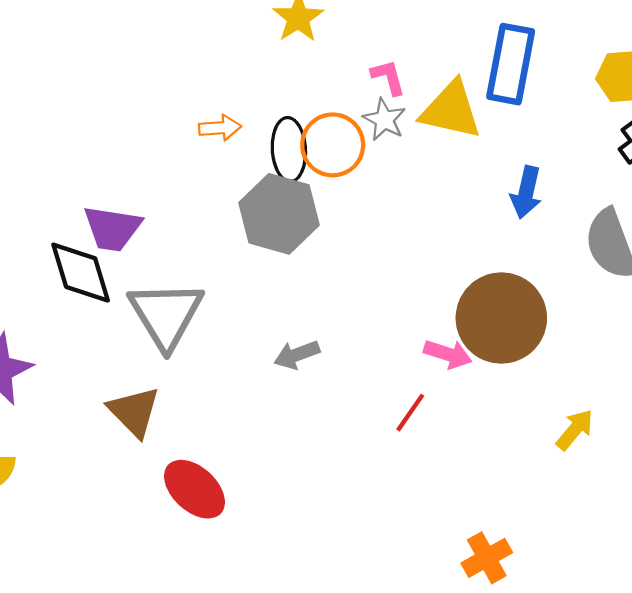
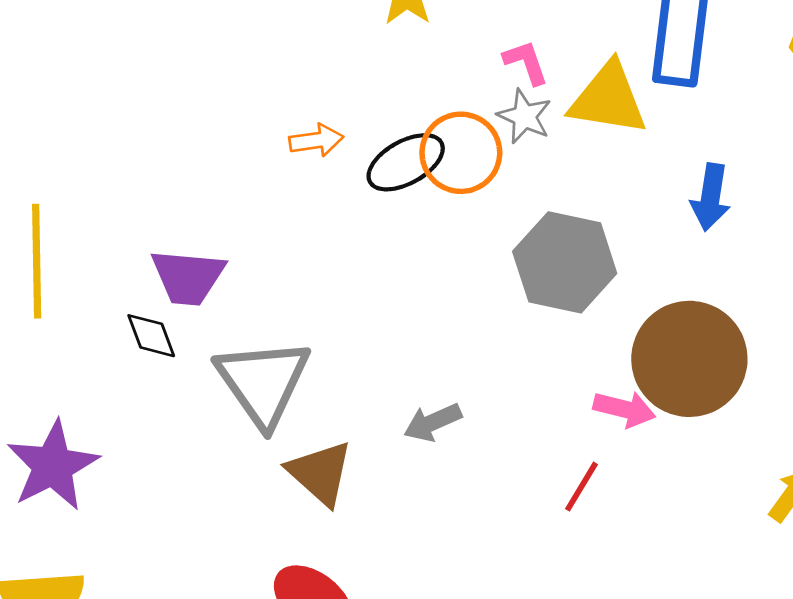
black ellipse: (289, 150) -> (406, 162), turned 68
gray hexagon: (279, 214) -> (565, 262), moved
black diamond: (81, 273) -> (151, 336), size x0.6
brown triangle: (134, 412) -> (320, 473), moved

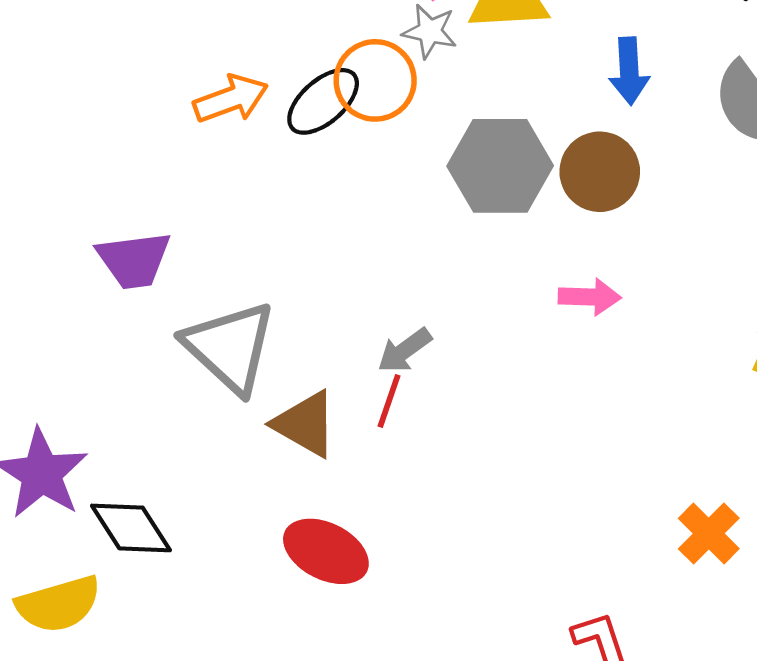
orange arrow: (316, 140) -> (231, 99), size x1.4
black diamond: (151, 336) -> (131, 528), moved, size x1.5
brown circle: (689, 359) -> (600, 172), moved, size x0.7
red line: (581, 487) -> (389, 401), moved

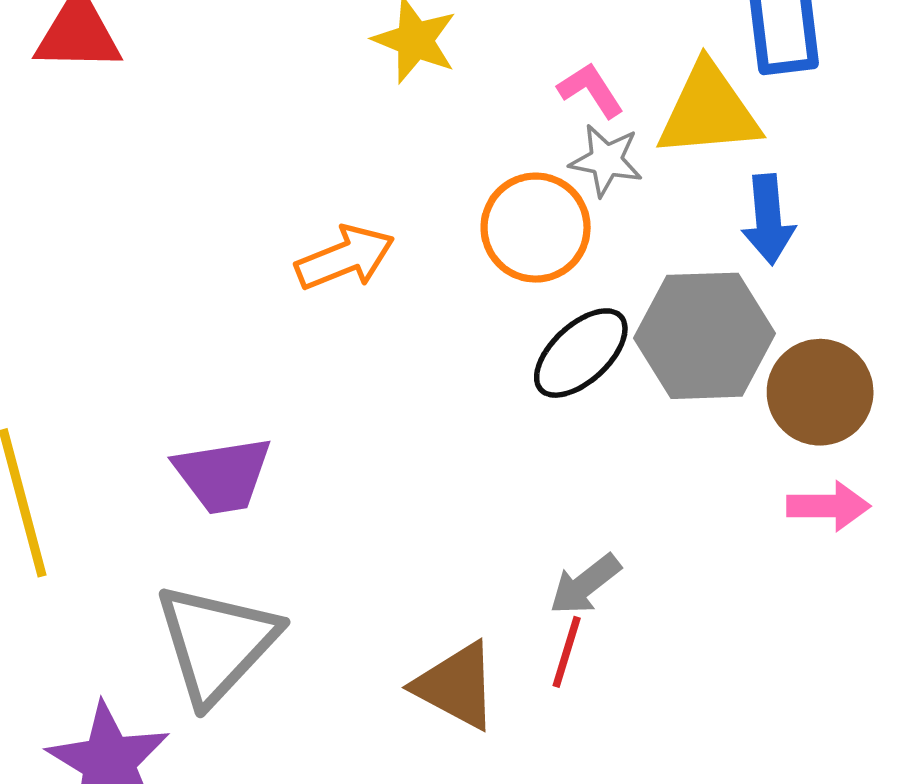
blue arrow: (629, 71) -> (768, 219), moved
black ellipse: (323, 101) -> (581, 353), moved
brown circle: (600, 172) -> (820, 392), moved
gray triangle: (230, 347) -> (217, 643), moved, turned 32

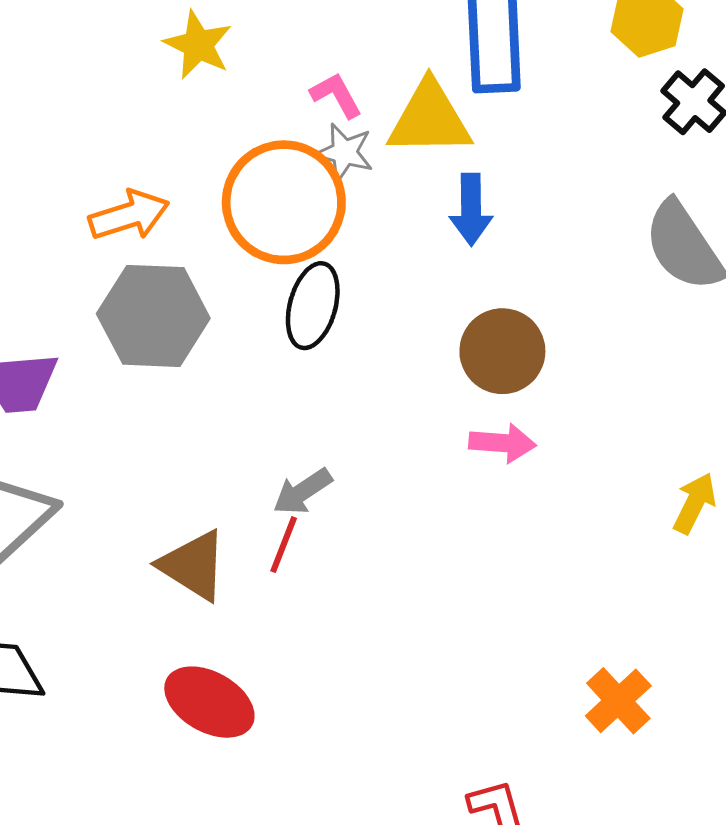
orange circle: (536, 228) -> (284, 202), size x1.4
gray hexagon: (705, 336) -> (153, 316), moved
black ellipse: (581, 353) -> (313, 306), turned -36

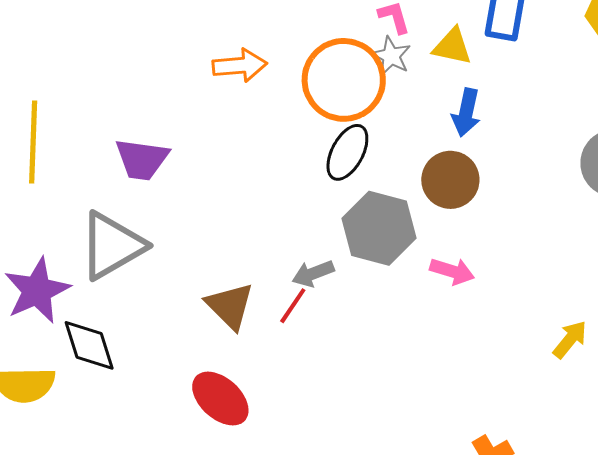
yellow triangle: (430, 119) -> (452, 46), size x0.7
gray hexagon: (153, 316) -> (379, 228), moved
brown circle: (502, 351) -> (450, 180), moved

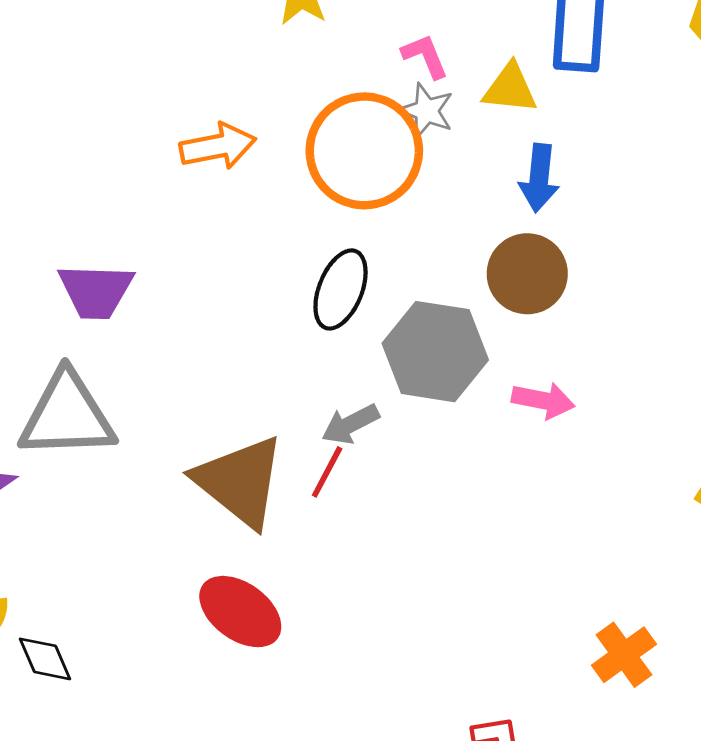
black ellipse: (347, 152) -> (341, 289), moved
gray triangle: (112, 246) -> (67, 415), turned 34
brown triangle: (230, 306) -> (240, 481), size x1.4
black diamond: (89, 345) -> (45, 659), moved, size x0.7

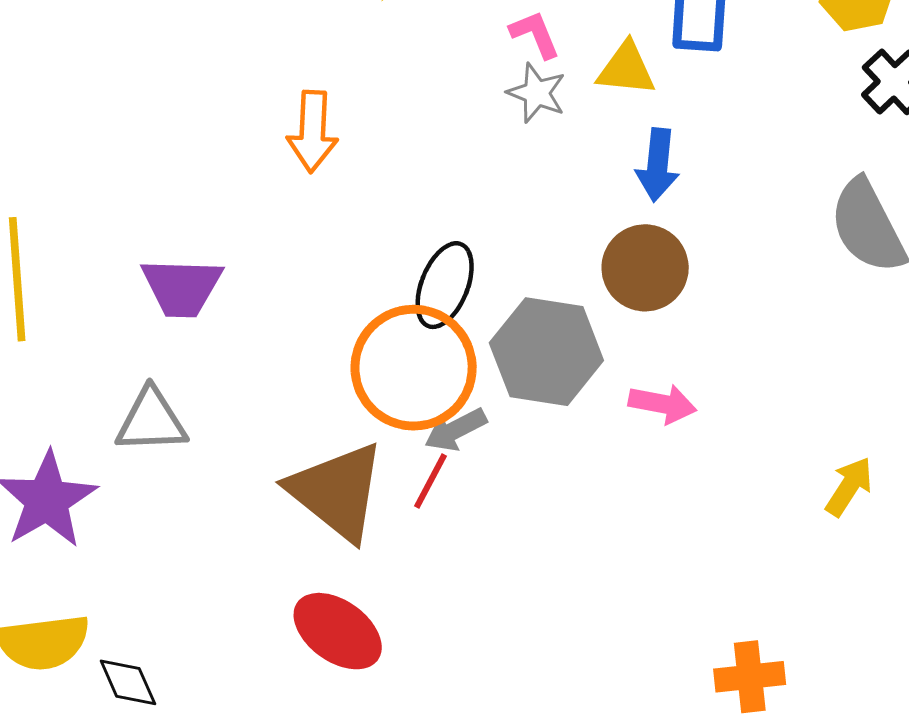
orange arrow: (218, 146) -> (313, 132), turned 104
orange circle: (364, 151) -> (414, 368), moved
gray triangle: (67, 415) -> (151, 421), size x0.7
orange cross: (624, 655) -> (750, 677), turned 30

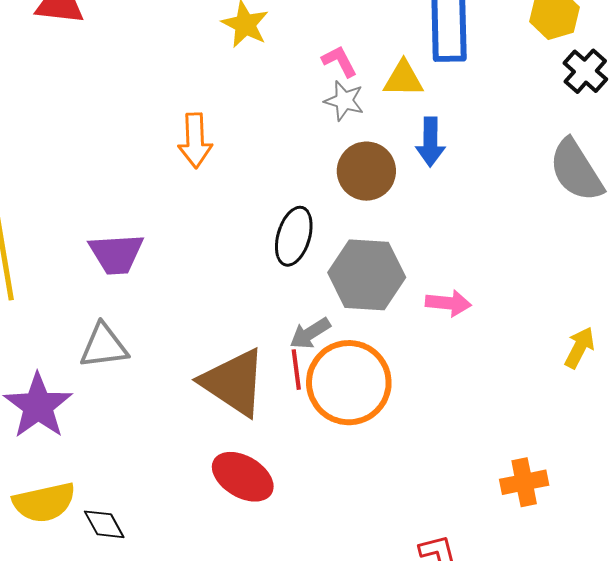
brown circle: (645, 268) -> (366, 171), moved
orange circle: (414, 368) -> (349, 383), moved
red line: (431, 481) -> (296, 370), turned -30

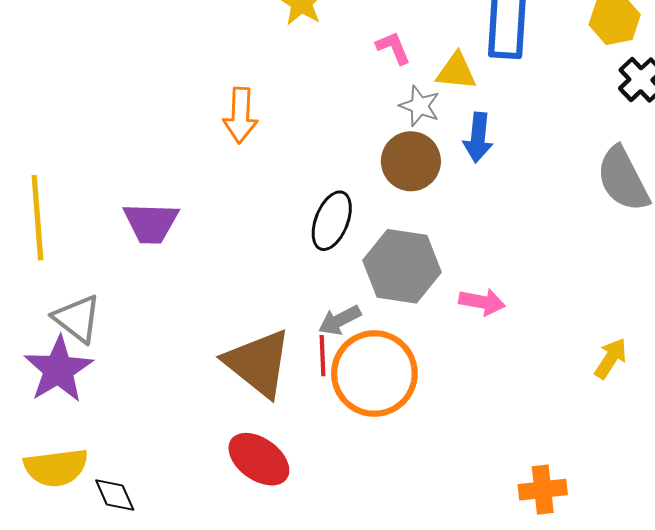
gray star: (344, 101) -> (420, 106), moved
gray triangle: (104, 346) -> (77, 319), moved, turned 40

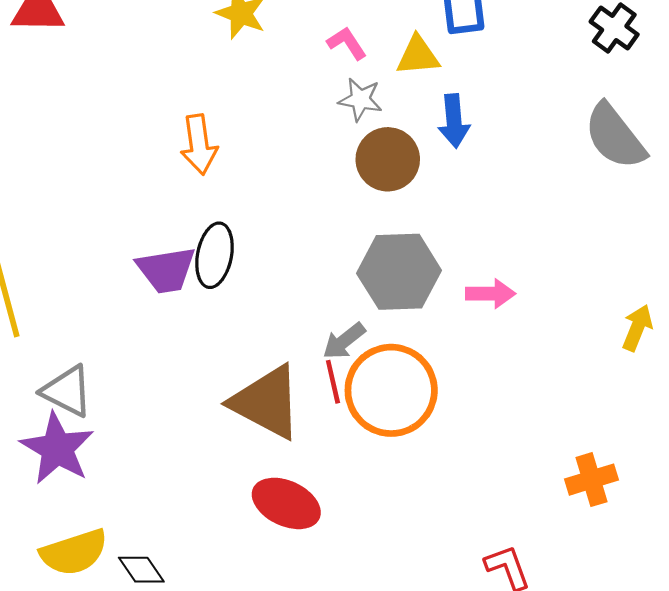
gray star: (420, 106) -> (360, 99), moved
black ellipse: (332, 221) -> (214, 255), moved
purple trapezoid: (151, 223) -> (166, 270), moved

